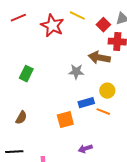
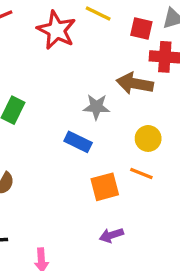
red square: (103, 25) -> (141, 28), turned -32
blue rectangle: (86, 103) -> (78, 142), moved, turned 42
orange square: (65, 120) -> (105, 187), moved

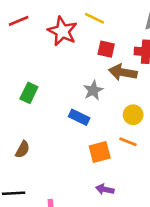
red square: (141, 28) -> (106, 49), moved
gray star: (96, 107) -> (93, 90), turned -30
purple arrow: (111, 235) -> (105, 189), turned 30

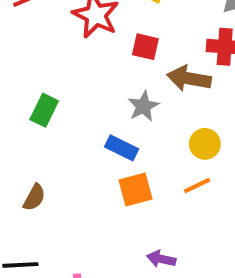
red square: (106, 49) -> (145, 47), moved
orange line: (128, 142) -> (197, 186), turned -48
orange square: (100, 152) -> (135, 190), moved

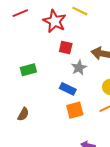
red square: (145, 47) -> (66, 47), moved
green rectangle: (44, 110) -> (28, 70), turned 49

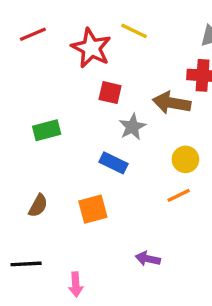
orange square: (75, 110) -> (93, 209), moved

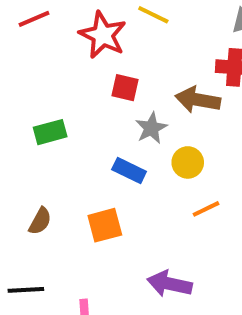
yellow circle: (185, 159) -> (188, 162), moved
purple arrow: (148, 259) -> (170, 284), size x1.5

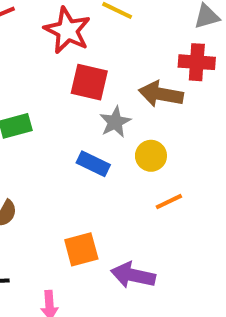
red square: (125, 88) -> (89, 82), size x1.4
orange square: (105, 225) -> (81, 249), moved

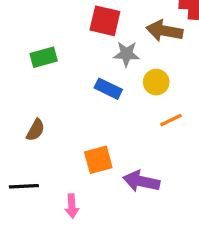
gray star: (115, 122) -> (126, 54), turned 30

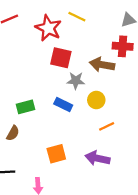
green rectangle: (44, 57) -> (25, 107), moved
purple arrow: (141, 181) -> (97, 158), moved

